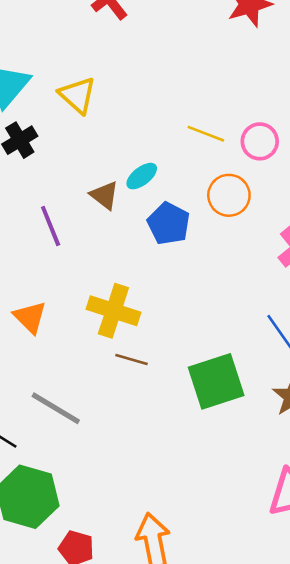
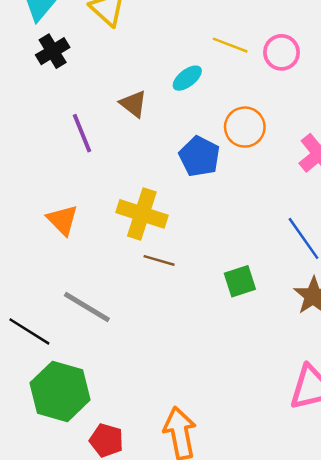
cyan ellipse: (142, 176) -> (187, 78), moved
orange circle: (229, 195) -> (245, 127), moved
blue pentagon: (169, 224) -> (199, 156), moved
green square: (216, 381) -> (240, 281), size x0.6

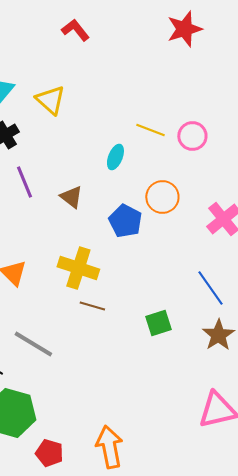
cyan ellipse: (187, 78) -> (115, 157), turned -30
brown triangle: (133, 104) -> (71, 197), moved
purple line: (82, 133) -> (24, 182), moved

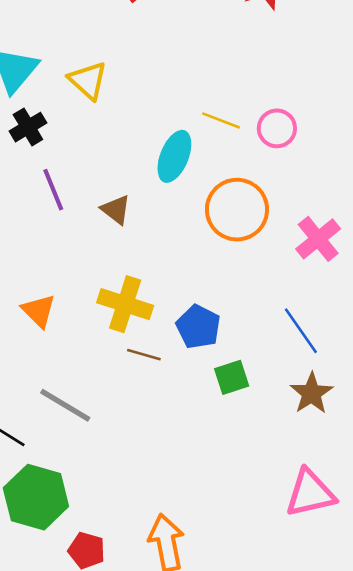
cyan ellipse: (115, 157) -> (174, 156), size x1.5
orange circle: (162, 197) -> (237, 210), size x1.4
blue pentagon: (125, 221) -> (198, 327), moved

